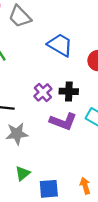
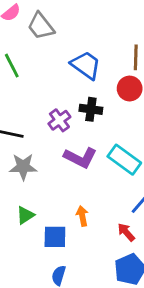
black cross: (69, 91) -> (91, 109), moved
orange arrow: (85, 186) -> (82, 216), moved

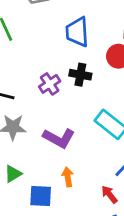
blue trapezoid: (86, 65) -> (77, 32), turned -132
purple L-shape: (80, 158) -> (59, 138), moved

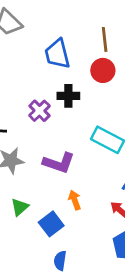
blue square: (41, 196) -> (51, 224), turned -30

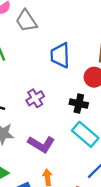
black cross: (68, 96) -> (79, 104), moved

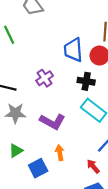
blue trapezoid: (60, 55) -> (73, 50), moved

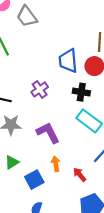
purple L-shape: (52, 121) -> (48, 133), turned -145
red arrow: (93, 166) -> (80, 175), moved

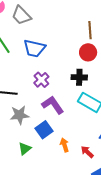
blue trapezoid: (68, 61) -> (34, 48), moved, turned -65
purple L-shape: (48, 133) -> (53, 105), moved
blue square: (34, 180) -> (44, 130), moved

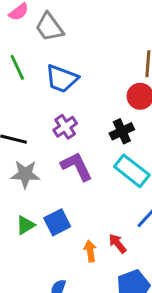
black cross: (79, 77) -> (122, 131), turned -35
blue square: (44, 130) -> (57, 222), moved
orange arrow: (64, 145) -> (90, 251), moved

